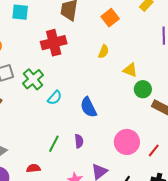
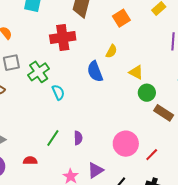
cyan semicircle: (55, 98) -> (58, 92), turned -70
blue semicircle: (89, 107) -> (95, 71), moved

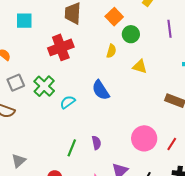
blue semicircle: (95, 71) -> (101, 90), moved
cyan semicircle: (58, 92) -> (68, 102), turned -91
green circle: (147, 93) -> (131, 34), moved

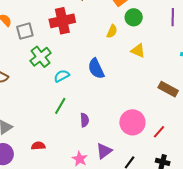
gray square: (16, 83) -> (25, 31), moved
green line: (72, 148) -> (60, 106), moved

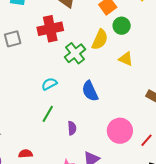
yellow semicircle: (112, 31) -> (100, 40), size x1.5
green cross: (41, 57) -> (75, 53), moved
blue semicircle: (96, 69) -> (90, 91), moved

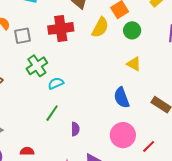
yellow semicircle: (100, 40) -> (100, 27), moved
green cross: (75, 53) -> (37, 66), moved
blue semicircle: (90, 91) -> (122, 98), moved

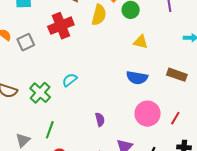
green cross: (37, 66) -> (40, 93), moved
blue semicircle: (122, 98) -> (137, 78), turned -45
green line: (52, 113) -> (50, 130), moved

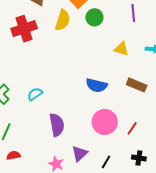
yellow triangle: (141, 42) -> (121, 49), moved
cyan semicircle: (70, 80) -> (35, 94), moved
purple semicircle: (100, 120) -> (57, 125), size x1.6

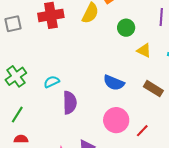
green circle: (94, 17) -> (126, 28), moved
purple semicircle: (57, 125) -> (70, 103), moved

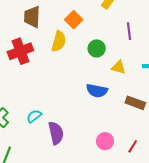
blue semicircle: (114, 83) -> (97, 91), moved
pink circle: (116, 120) -> (105, 141), size x0.7

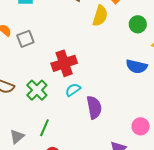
red cross: (20, 51) -> (64, 63), moved
pink circle: (105, 141) -> (141, 126), moved

